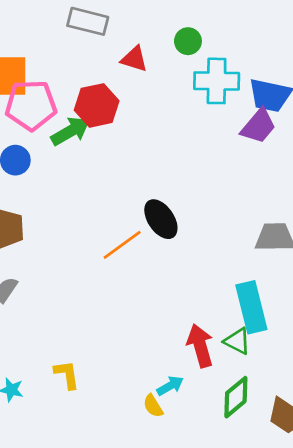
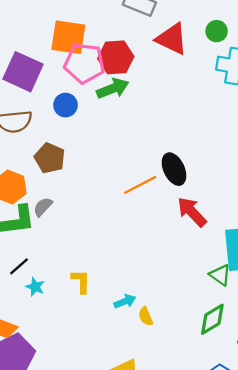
red triangle: (134, 59) -> (172, 39), size x1.5
red hexagon: (97, 105) -> (116, 57), moved
red arrow: (200, 346) -> (192, 212), moved, turned -36
cyan arrow: (170, 386) -> (125, 301), moved

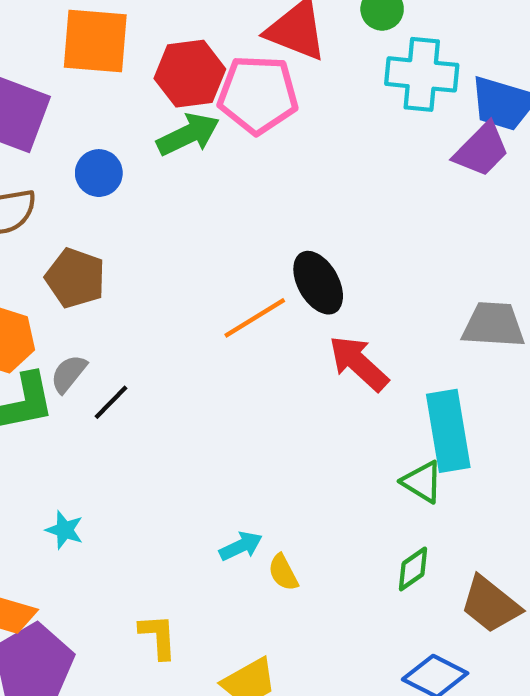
pink pentagon: (84, 63) -> (258, 95), moved
black line: (19, 266) -> (111, 402), moved
yellow L-shape: (81, 281) -> (158, 636), moved
green diamond: (212, 319) -> (413, 569), size x0.7

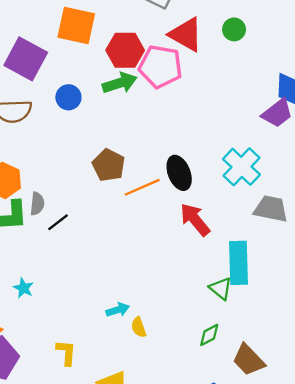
cyan cross: (422, 74) -> (241, 167), moved, turned 30
brown pentagon: (75, 278) -> (109, 165), moved
gray semicircle: (69, 374) -> (37, 204), turned 140

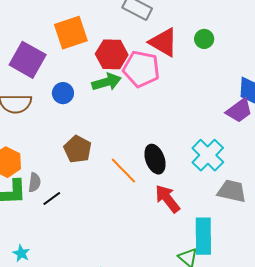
orange square: (76, 25) -> (71, 33), turned -32
brown pentagon: (109, 165) -> (78, 149), moved
orange line: (142, 187) -> (123, 171), turned 68

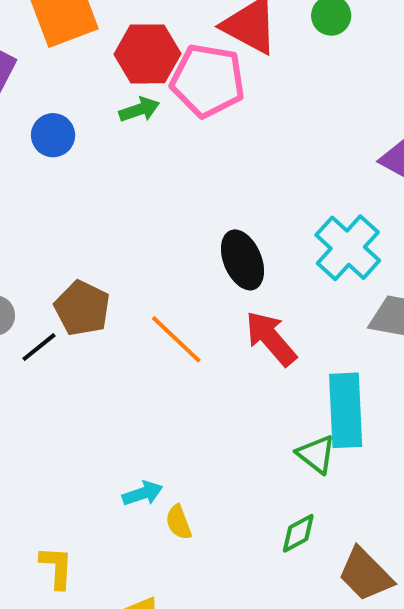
green arrow: (107, 82) -> (139, 110), size x0.7
brown pentagon: (78, 149) -> (82, 308), moved
orange line: (123, 171) -> (176, 339), moved

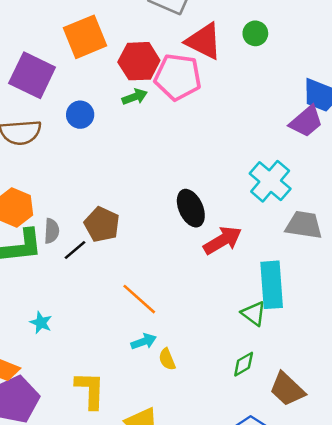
black ellipse: (242, 260) -> (191, 208), moved
red arrow: (271, 338) -> (223, 240), turned 102
orange line: (176, 339) -> (139, 299), moved
yellow L-shape: (57, 567) -> (90, 390), size x1.4

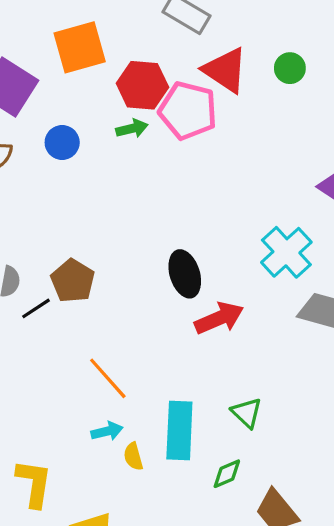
cyan rectangle: (272, 285) -> (179, 430), moved

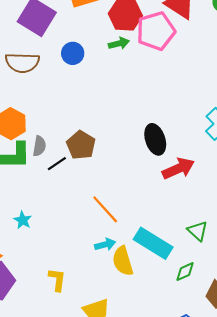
pink pentagon: (188, 111) -> (156, 31), turned -30
cyan rectangle: (179, 430) -> (153, 243), turned -60
yellow semicircle: (133, 456) -> (123, 261), size x1.6
yellow L-shape: (34, 483) -> (57, 280), size x0.7

